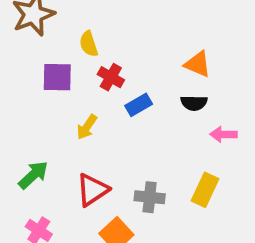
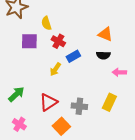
yellow arrow: (87, 127) -> (55, 69), moved

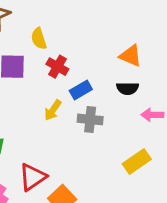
red triangle: (48, 102) -> (33, 177), moved
yellow rectangle: (109, 102) -> (137, 161), turned 30
gray cross: (79, 106) -> (90, 119), moved

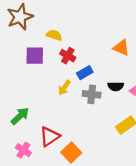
yellow semicircle: (39, 39) -> (54, 35), turned 126
black semicircle: (127, 88) -> (116, 86), moved

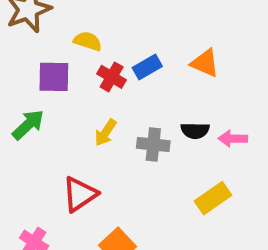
blue rectangle: (85, 73) -> (147, 67), moved
green arrow: (20, 116) -> (28, 125), moved
red triangle: (50, 136) -> (80, 194), moved

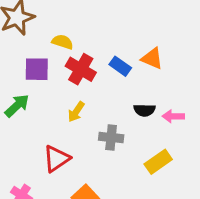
blue rectangle: (147, 67) -> (120, 66), moved, turned 65
red cross: (112, 77) -> (81, 69), size x1.4
gray cross: (153, 144) -> (111, 137), moved

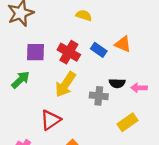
yellow semicircle: (63, 42) -> (84, 15), moved
yellow arrow: (76, 112) -> (65, 84), size x1.6
gray cross: (111, 137) -> (99, 96), moved

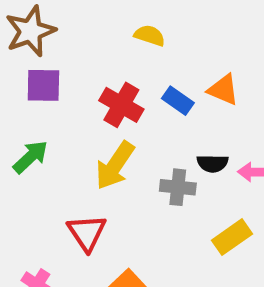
purple square: (36, 52) -> (43, 85), moved
red triangle: (50, 120) -> (87, 233), turned -30

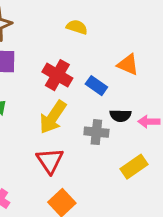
blue rectangle: (178, 101) -> (96, 86), moved
red triangle: (87, 233) -> (50, 161), moved

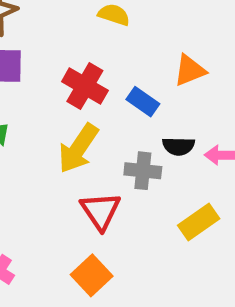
orange triangle: (128, 65) -> (190, 70), turned -45
red triangle: (50, 161) -> (101, 211), moved

